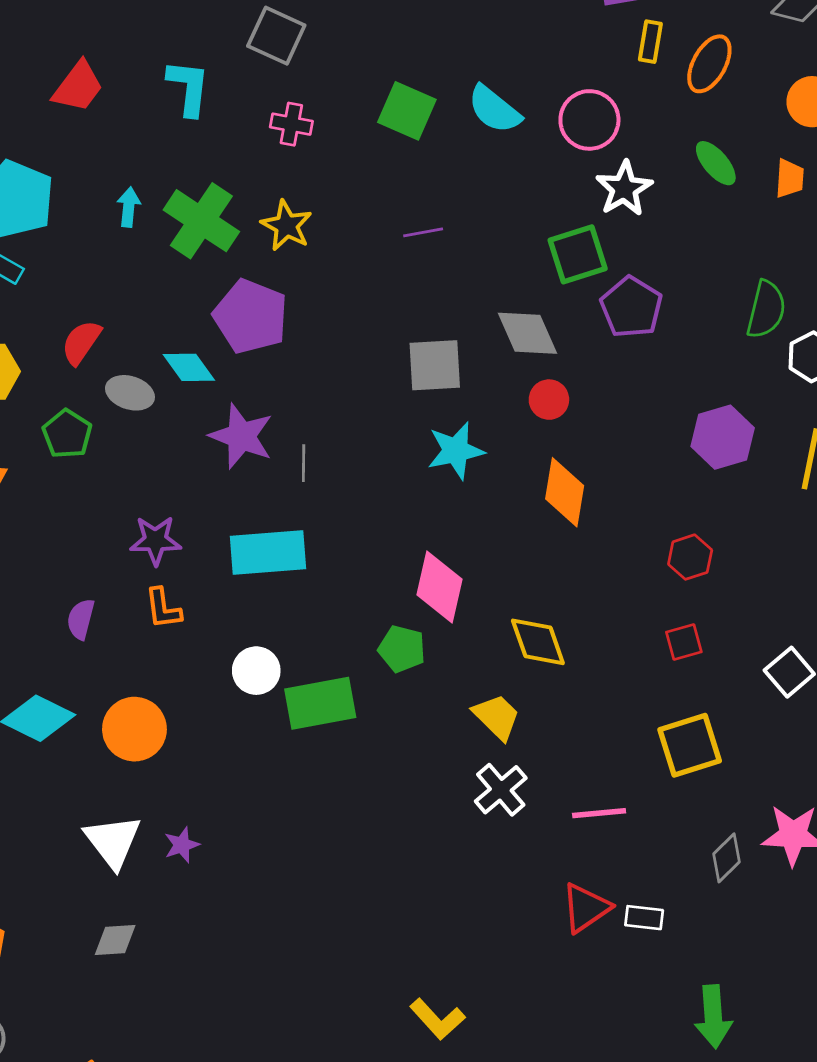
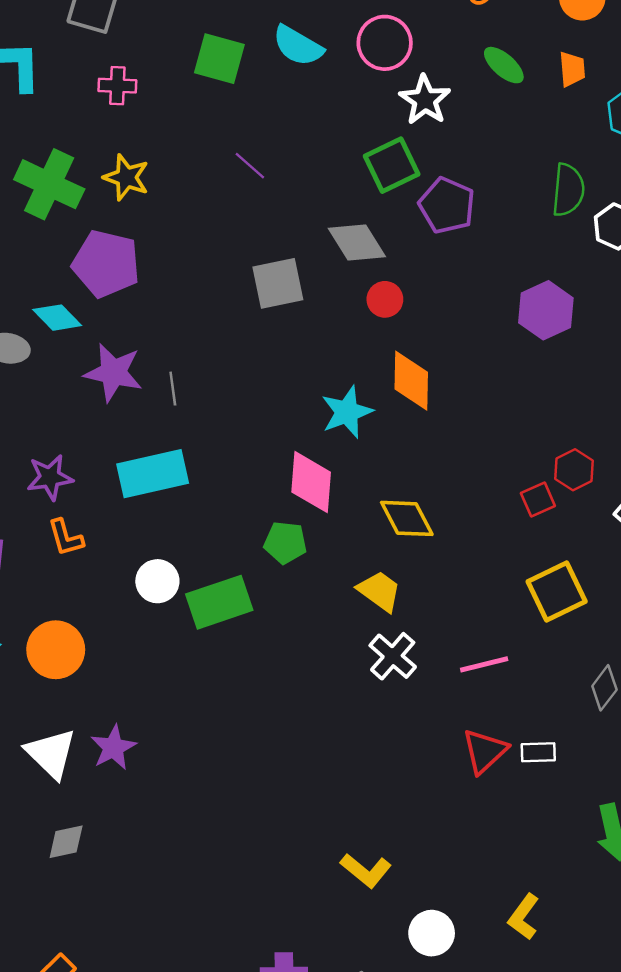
purple line: (423, 232) -> (250, 166), turned 60
cyan star: (456, 451) -> (347, 412), moved
red hexagon: (690, 557) -> (574, 470), moved
purple star: (182, 845) -> (113, 748), size x1.4

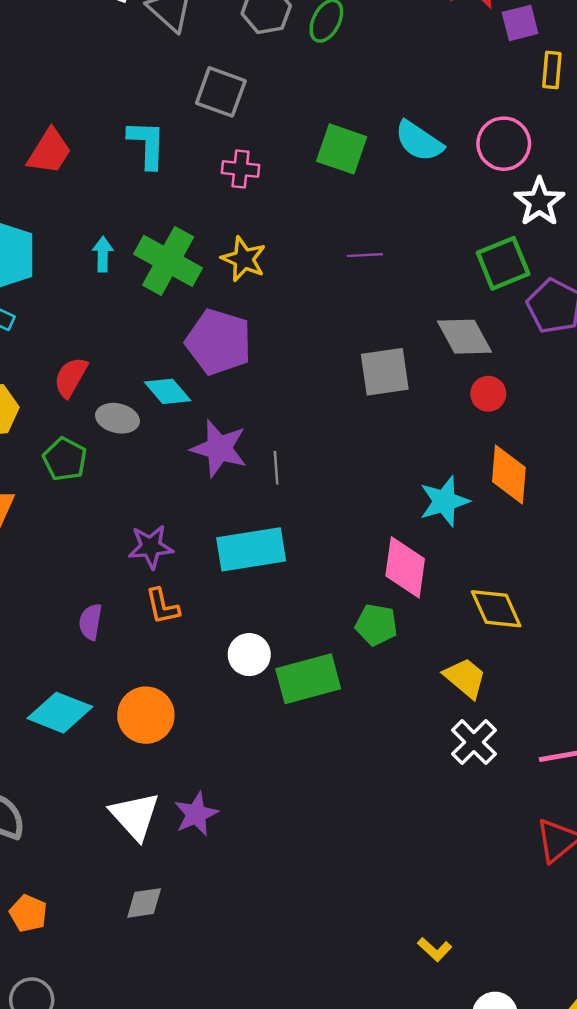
purple line: (250, 166) -> (365, 255), turned -48
yellow L-shape: (366, 871) -> (435, 949), size x0.7

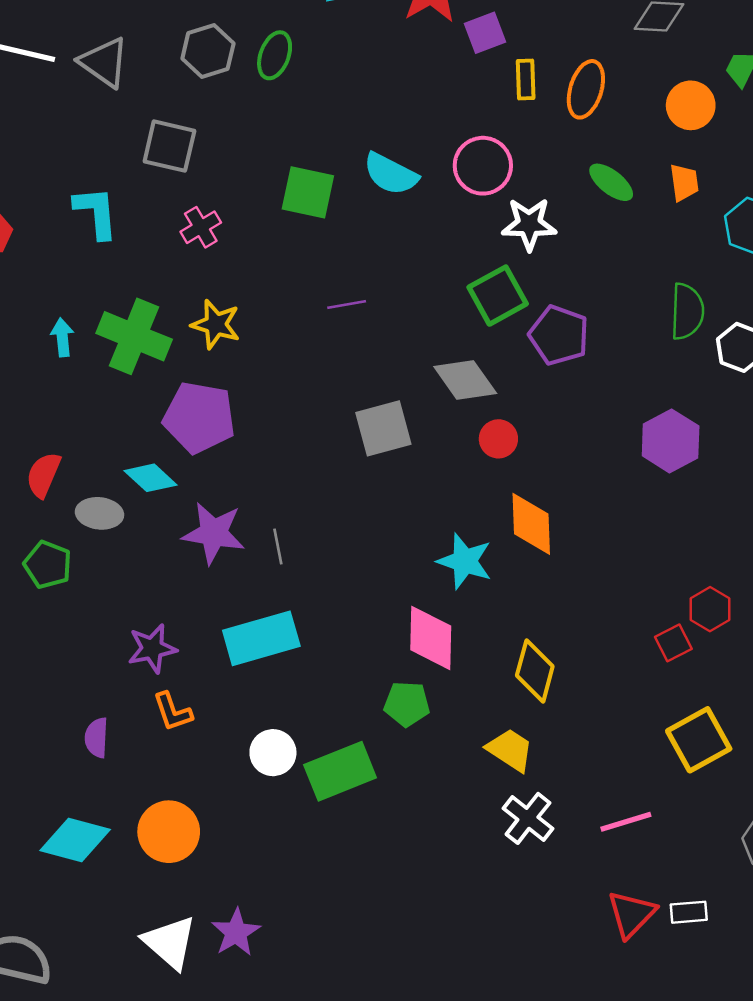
pink cross: (241, 169) -> (201, 227), turned -30
white star: (539, 202) -> (529, 224), turned -30
cyan star: (444, 501) -> (465, 561), turned -30
yellow diamond: (496, 609) -> (535, 671), turned 46

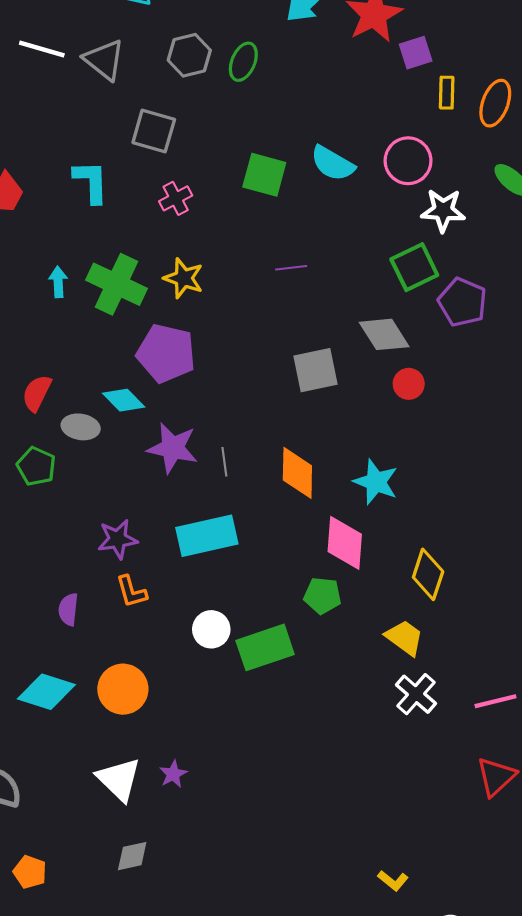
orange diamond: (531, 524) -> (297, 473), moved
purple star: (236, 932) -> (173, 774), size x0.7

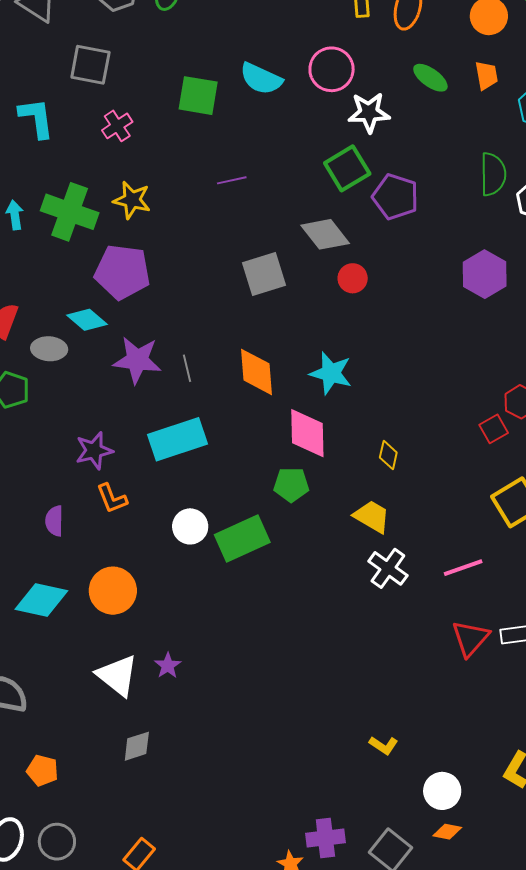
yellow diamond: (428, 574) -> (388, 455), size x0.6

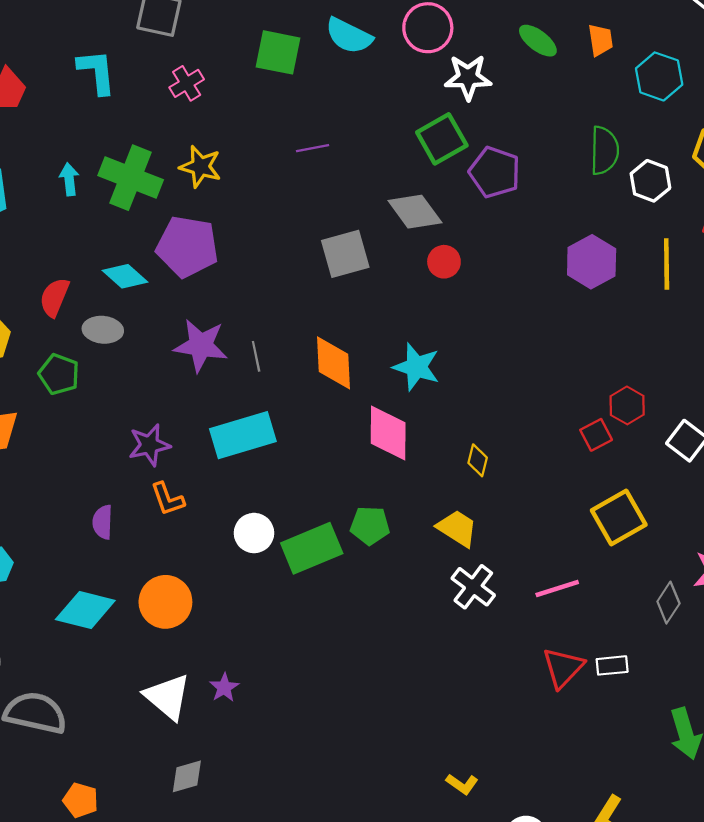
cyan diamond: (87, 320) -> (125, 276), moved
green pentagon: (291, 485) -> (370, 526), moved

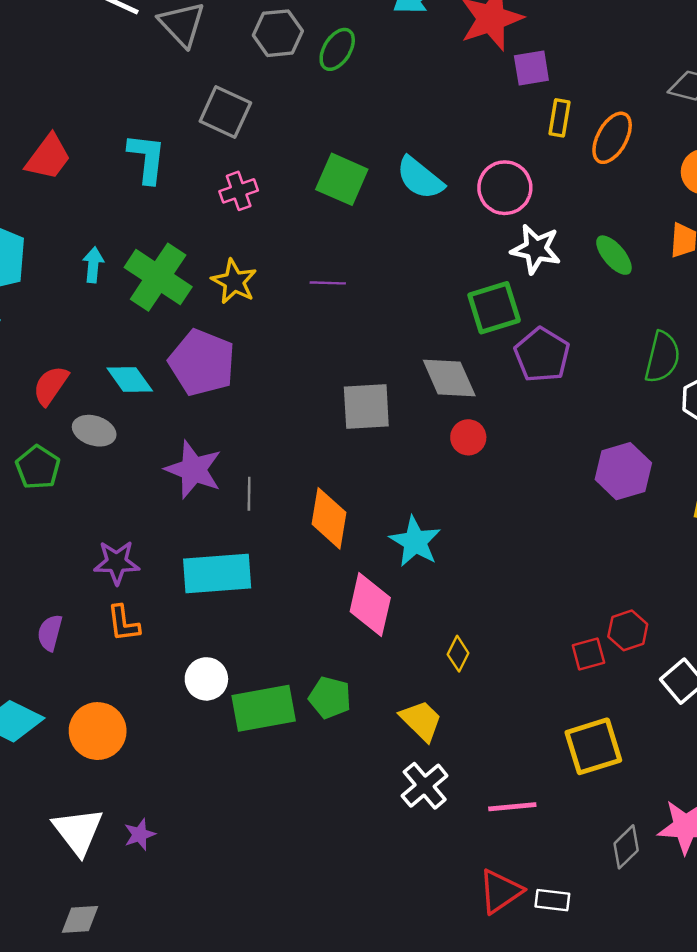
green ellipse: (538, 41) -> (614, 255), moved
purple line: (313, 148) -> (328, 283), moved

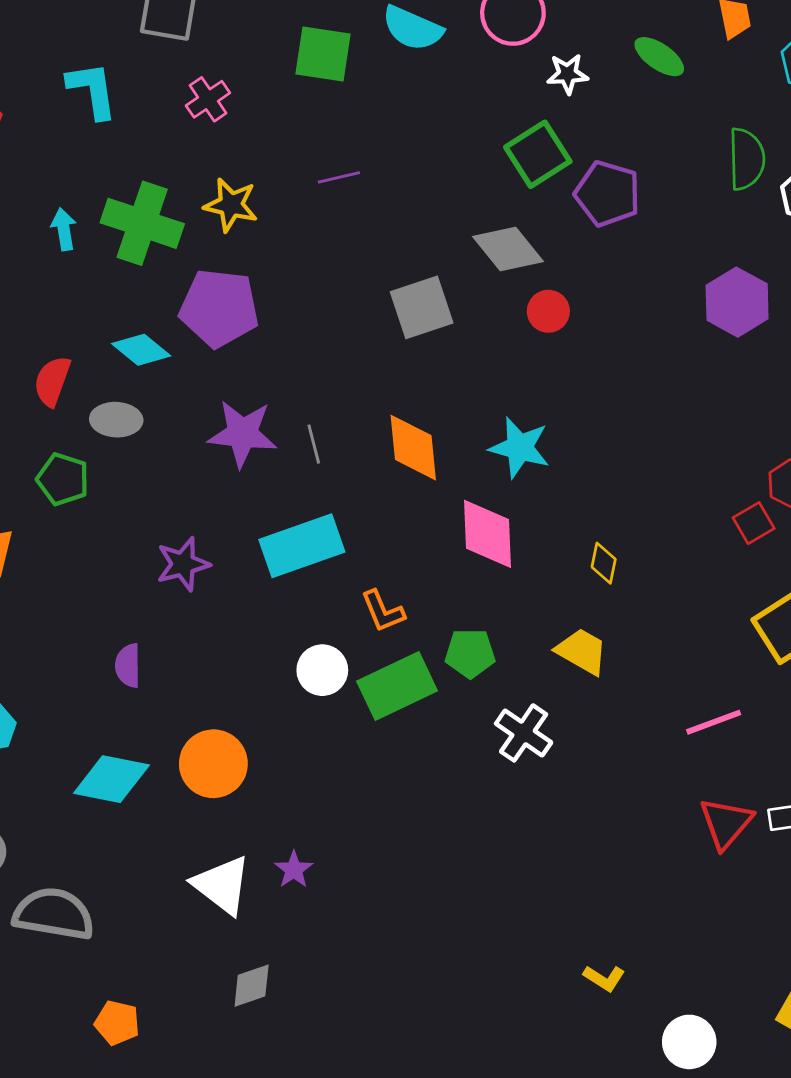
white star: (536, 249) -> (568, 74), size x0.7
orange L-shape: (123, 623) -> (383, 611), moved
white cross: (425, 786) -> (524, 733), moved

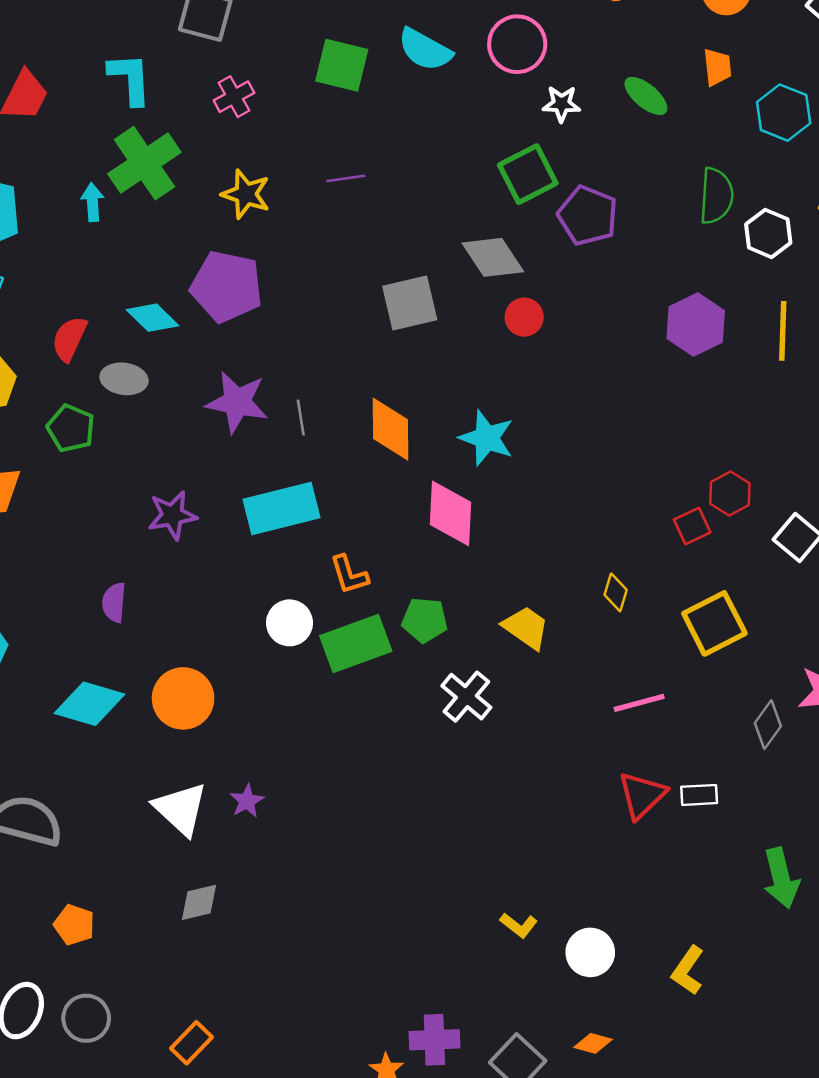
green cross: (142, 223) -> (144, 163), moved, turned 32
yellow diamond: (604, 563) -> (616, 592), moved
white circle: (689, 1042) -> (590, 952), moved

